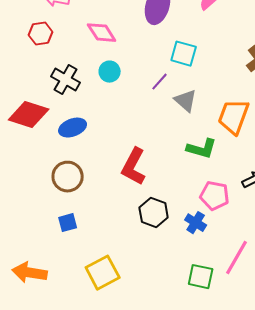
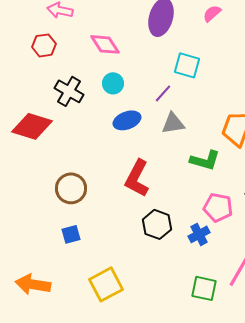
gray triangle: (186, 101) -> (173, 123), moved, turned -50
blue ellipse: (73, 128) -> (127, 120), moved
blue cross: (196, 223) -> (199, 234), turned 30

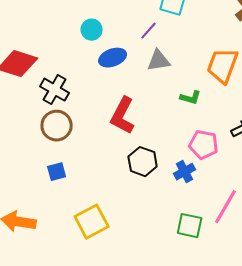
cyan circle: (113, 83) -> (92, 30), moved
black cross: (69, 91) -> (55, 90), moved
green L-shape: (205, 160) -> (191, 98), size x0.7

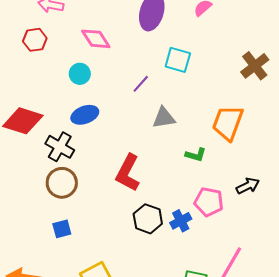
cyan circle: (92, 30) -> (80, 74), moved
purple line: (149, 31) -> (141, 84), moved
blue ellipse: (113, 58) -> (85, 115), moved
blue cross: (185, 172) -> (181, 221), moved

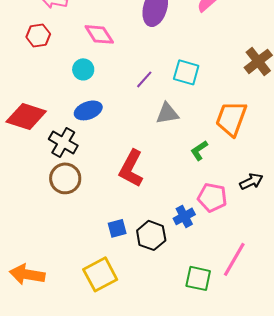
cyan square: (178, 60) -> (186, 72), moved
green L-shape: (196, 155) -> (199, 150), turned 130
black hexagon: (148, 219) -> (151, 235), moved
blue square: (62, 229) -> (117, 228), moved

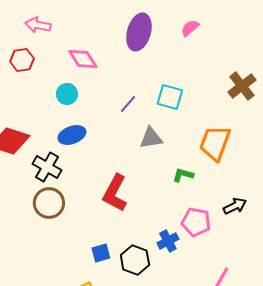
green L-shape: (199, 150) -> (183, 175), turned 50

